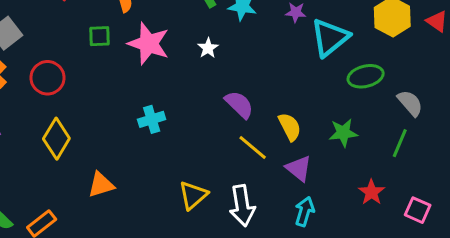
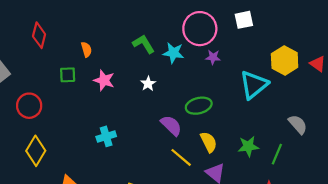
cyan triangle: (330, 38) -> (254, 85), moved
pink star: (149, 44) -> (104, 80), size x0.7
green ellipse: (366, 76) -> (199, 106), moved
green line: (400, 143) -> (277, 154), moved

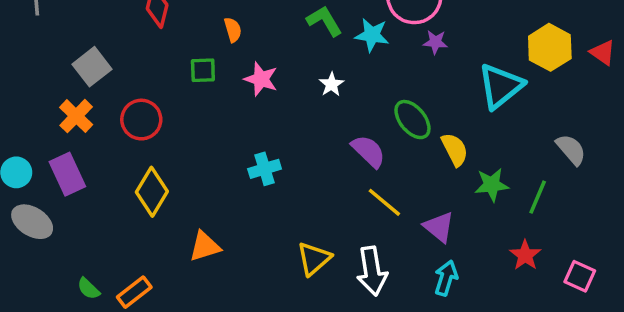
green ellipse: (199, 106) -> (412, 120), turned 65
yellow semicircle: (209, 142) -> (455, 149), moved

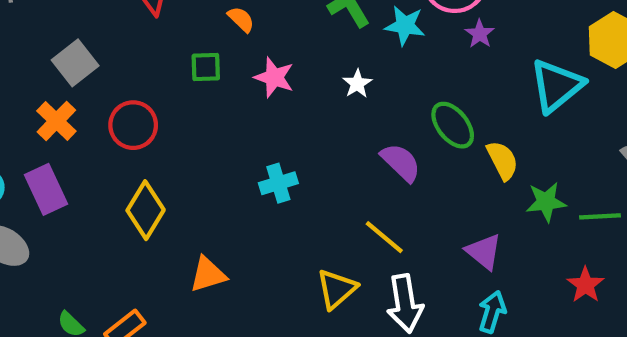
orange semicircle: (233, 30) -> (241, 19), turned -30
purple star: (435, 42) -> (480, 34), turned 30
green line: (538, 197) -> (600, 216), turned 64
yellow line: (384, 202) -> (384, 237), moved

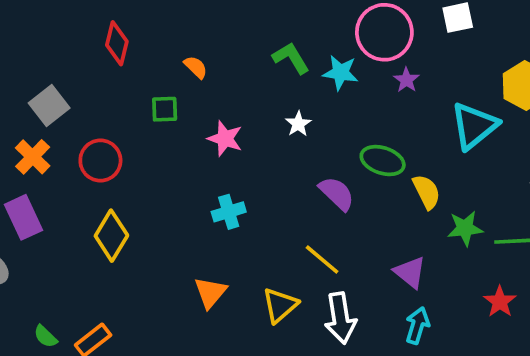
pink star: (274, 77) -> (225, 139), moved
green ellipse: (453, 125) -> (383, 161), turned -33
orange triangle: (208, 274) -> (210, 292), moved, turned -33

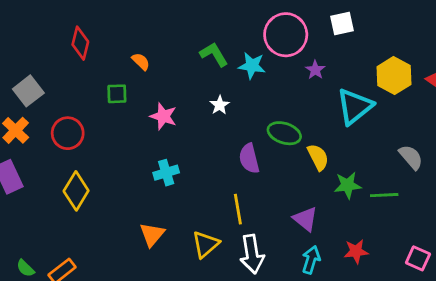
purple star: (406, 80) -> (315, 70), moved
purple semicircle: (337, 194) -> (249, 159), turned -148
yellow line: (322, 259) -> (238, 209), turned 40
red star: (500, 302) -> (356, 251), moved, turned 30

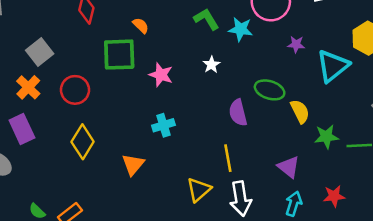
purple star: (315, 70) -> (296, 44), moved, turned -30
green square: (117, 94) -> (119, 55), size x1.8
orange triangle: (152, 234) -> (133, 164), moved

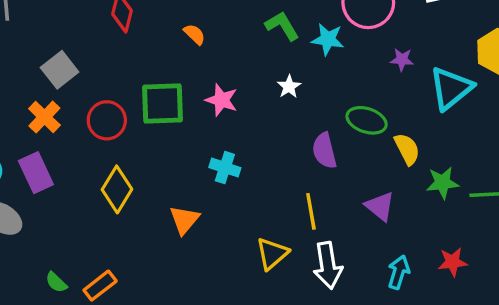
green square: (119, 55) -> (162, 103), moved
cyan cross: (163, 125) -> (225, 168), turned 35
purple triangle: (289, 167) -> (380, 206), moved

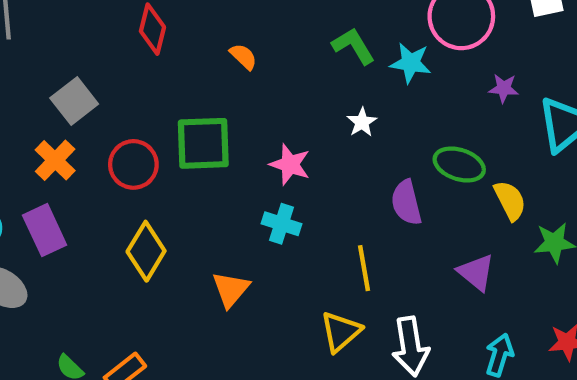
pink star: (222, 100) -> (290, 164), moved
yellow line: (311, 211) -> (364, 268), moved

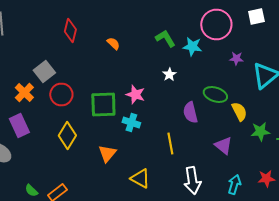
gray square: (74, 101) -> (44, 72), moved
green square: (203, 143) -> (103, 104), moved
yellow triangle: (341, 332) -> (140, 178), moved, turned -50

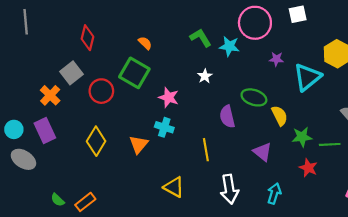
red diamond: (70, 30) -> (87, 38), moved
red circle: (61, 94) -> (101, 91), moved
green square: (103, 104) -> (134, 73), moved, turned 32
orange triangle: (107, 154) -> (139, 144), moved
red star: (266, 178) -> (308, 168), moved, turned 30

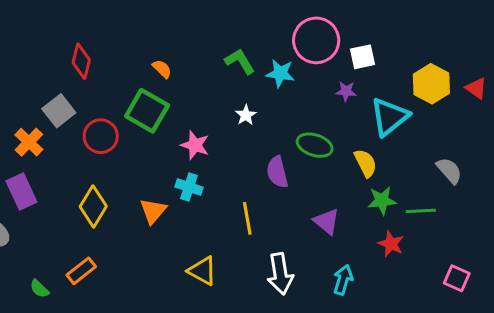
white square: (298, 14) -> (363, 57), moved
yellow semicircle: (280, 116) -> (365, 163), moved
orange rectangle: (85, 202) -> (81, 271), moved

